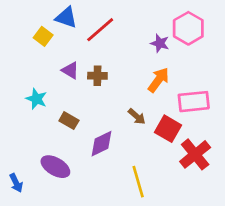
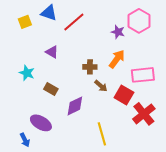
yellow square: (43, 36) -> (25, 22), moved, turned 32
brown cross: (97, 76) -> (90, 67), moved
blue arrow: (16, 183) -> (25, 140), moved

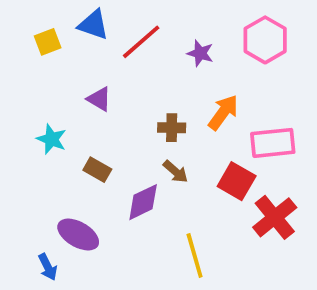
purple star: (118, 32) -> (200, 53), moved
brown arrow: (101, 86) -> (175, 172), moved

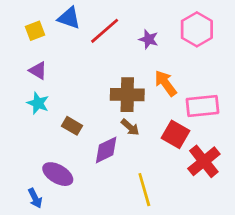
purple triangle: (99, 99) -> (38, 71), moved
orange arrow: (223, 112) -> (166, 83), turned -72
brown cross: (172, 128) -> (127, 95), size x1.6

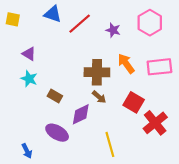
yellow square: (35, 31) -> (13, 19), moved, turned 32
pink rectangle: (202, 106) -> (159, 67), moved
purple ellipse: (58, 174) -> (57, 133), moved

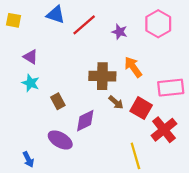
pink rectangle: (159, 67) -> (171, 88), moved
brown rectangle: (55, 96) -> (58, 101), turned 32
brown arrow: (99, 97) -> (116, 102), moved
yellow line: (110, 144) -> (135, 156), moved

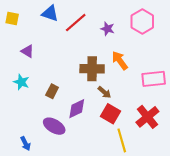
cyan star: (31, 83) -> (21, 82), moved
brown rectangle: (58, 101) -> (52, 91), turned 56
red square: (141, 108) -> (111, 114), moved

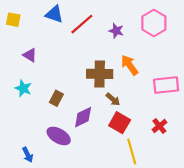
red cross: (147, 117) -> (159, 126), size x0.6

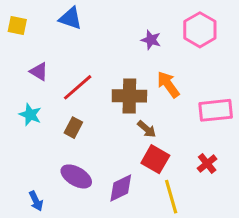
red line: (82, 24) -> (78, 87), moved
purple diamond: (83, 117) -> (121, 188), moved

